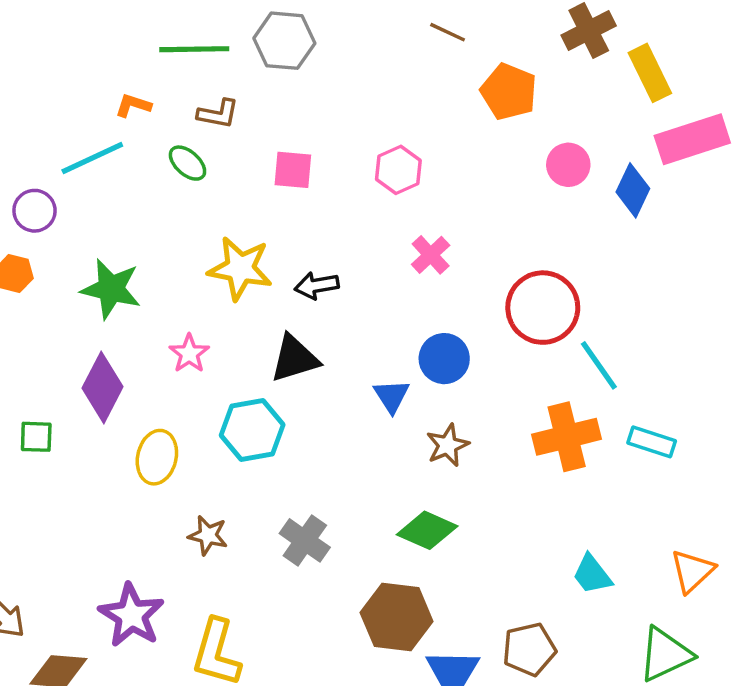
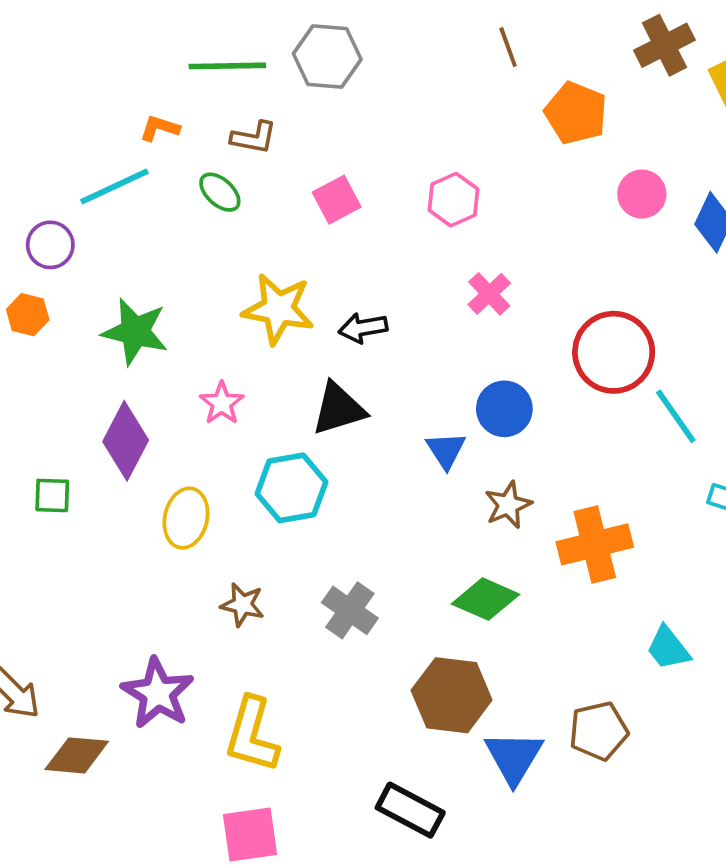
brown line: (448, 32) -> (508, 47), turned 45
pink square: (293, 170) -> (337, 200), turned -33
orange cross: (567, 437) -> (595, 544), moved

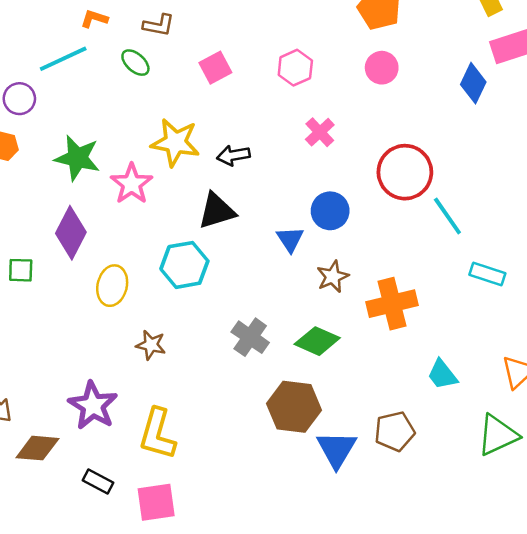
pink circle: (642, 194) -> (382, 68), moved
pink star: (222, 403) -> (132, 184), moved, size x1.4
gray cross: (350, 610) -> (250, 337), moved
black rectangle: (410, 810) -> (98, 482), moved, size x0.7

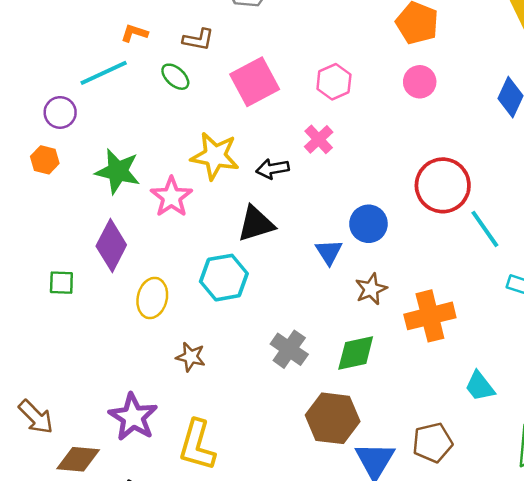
pink square: (215, 68) -> (255, 82), size x1.5
pink cross: (320, 132) -> (319, 139), moved
green diamond: (317, 341) -> (356, 353), turned -36

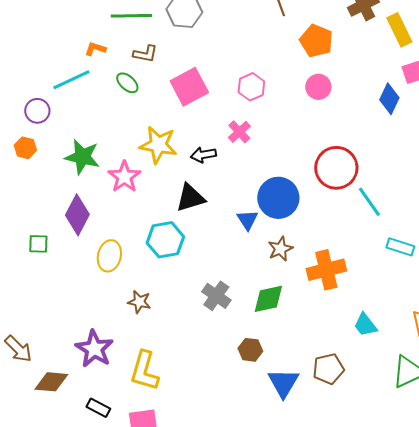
blue circle: (368, 224) -> (278, 198), size x1.4
brown hexagon: (333, 418) -> (250, 350), size x0.6

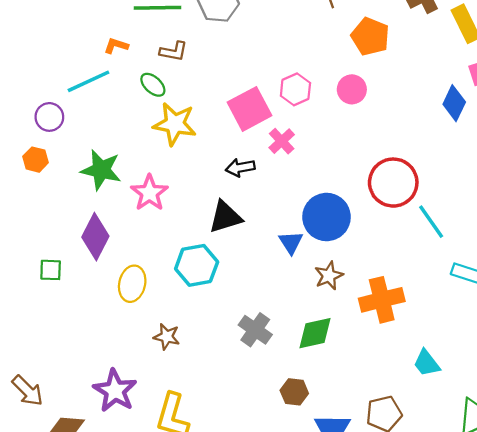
pink square: (189, 87) -> (249, 109), moved
pink circle: (318, 87) -> (352, 89), moved
yellow star: (158, 145) -> (175, 124), moved

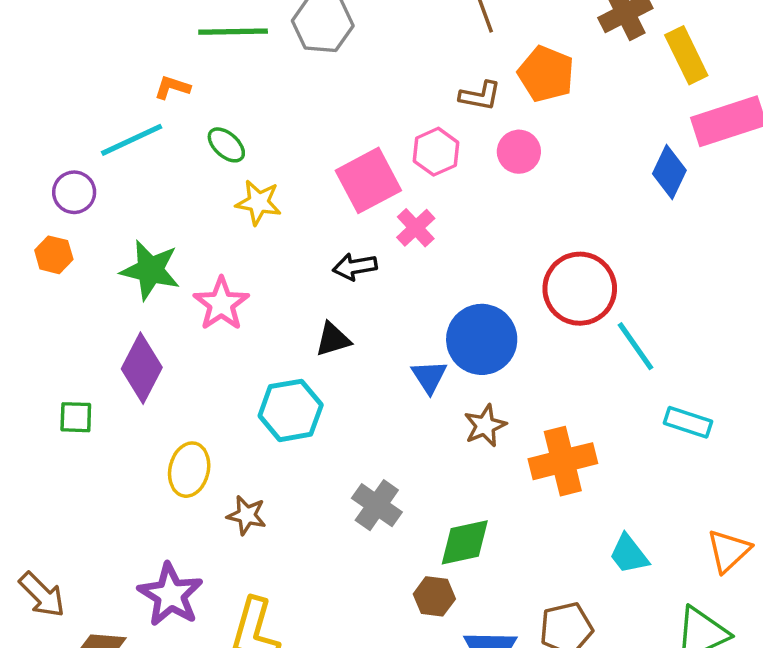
brown L-shape: (174, 51) -> (480, 96), moved
yellow star: (175, 124) -> (258, 202), size x0.7
black triangle: (225, 217) -> (333, 339), size x0.7
yellow ellipse: (132, 284) -> (189, 470), moved
green diamond: (315, 333) -> (465, 542), moved

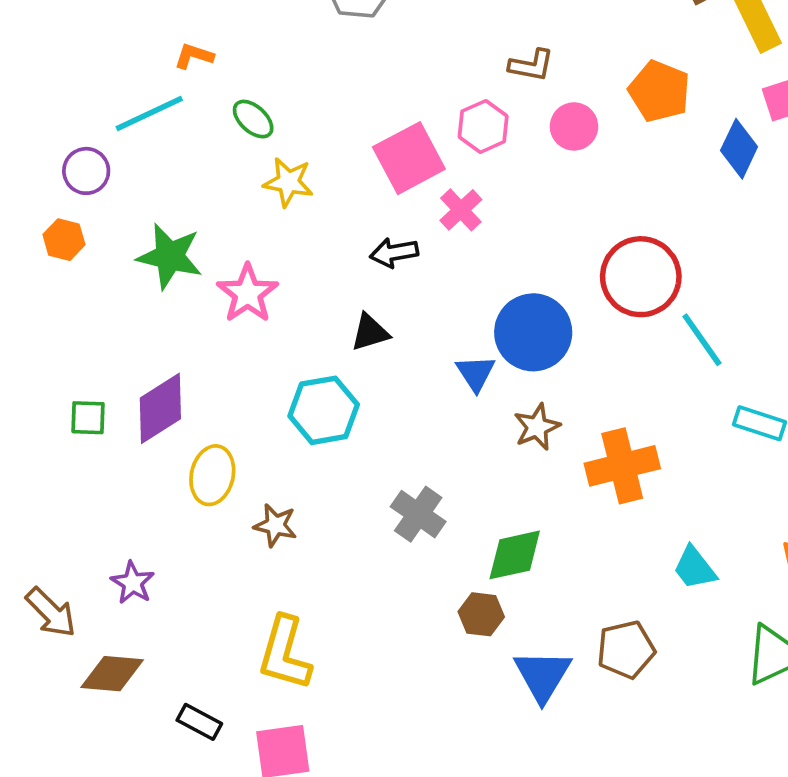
orange pentagon: (546, 74) -> (659, 91), moved
purple diamond: (142, 368) -> (160, 408), moved, turned 30
purple star: (171, 595) -> (133, 583), moved, size x0.6

